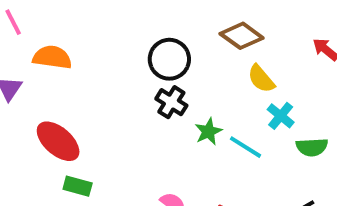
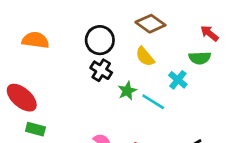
orange semicircle: (52, 57) -> (35, 40), moved
yellow semicircle: (261, 79) -> (145, 57), moved
green semicircle: (312, 147) -> (200, 58), moved

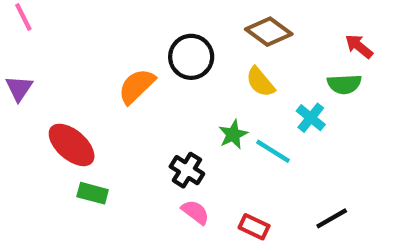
orange semicircle: (35, 40) -> (137, 86), moved, turned -52
black cross: (101, 70) -> (187, 170), moved

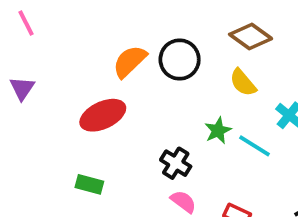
orange semicircle: (137, 86) -> (130, 61), moved
red ellipse: (72, 145) -> (103, 115), moved, turned -66

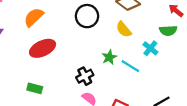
orange semicircle: (130, 61) -> (34, 17), moved
black cross: (176, 163) -> (85, 76), turned 30

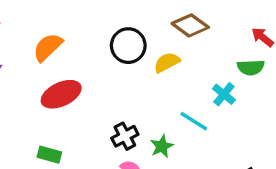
yellow semicircle: (124, 29) -> (167, 62), moved, turned 102
green star: (109, 57) -> (162, 146), moved

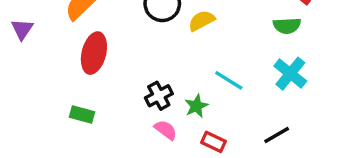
red ellipse: (61, 94) -> (94, 53), turned -51
cyan cross: (224, 94) -> (290, 74), moved, size x1.4

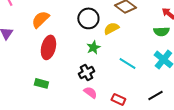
green star: (196, 106) -> (93, 47), moved

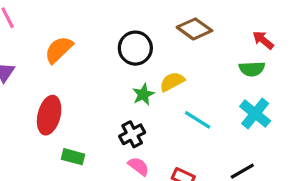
yellow semicircle: (111, 28) -> (172, 82), moved
red ellipse: (48, 47) -> (49, 115), moved
green rectangle: (41, 83) -> (73, 157), moved

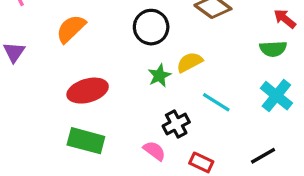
red ellipse: (49, 115) -> (88, 91), moved, turned 60
black cross: (132, 134) -> (176, 124), moved
green rectangle: (73, 157) -> (86, 141), size x1.5

